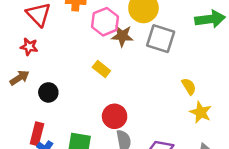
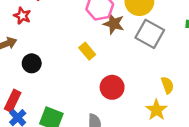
yellow star: (201, 112) -> (156, 110), moved
red circle: (115, 116) -> (112, 87), moved

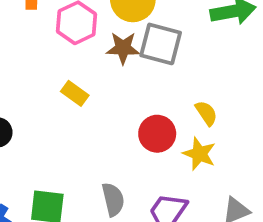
brown star: (114, 24) -> (123, 48), moved
red circle: (112, 87) -> (157, 134), moved

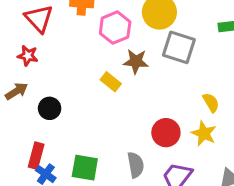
brown star: (123, 48) -> (136, 61), moved
red circle: (157, 134) -> (166, 133), moved

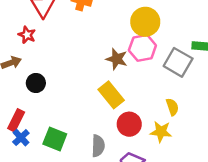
pink hexagon: (115, 28) -> (142, 48), moved
gray square: (179, 47) -> (178, 62), moved
yellow rectangle: (111, 82) -> (111, 95), moved, size x1.5
yellow star: (204, 134) -> (161, 132), turned -30

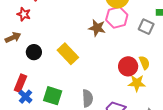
gray square: (178, 62) -> (146, 27), size x0.7
yellow rectangle: (111, 95) -> (68, 54), moved
red circle: (129, 124) -> (128, 66), moved

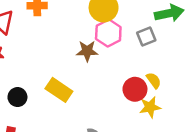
gray square: (146, 27) -> (146, 36), turned -35

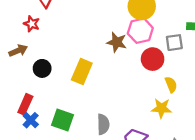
red circle: (135, 89) -> (153, 59), moved
yellow rectangle: (59, 90) -> (82, 71), turned 65

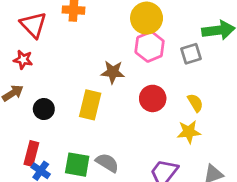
brown star: (117, 42) -> (113, 72), moved
red circle: (153, 59) -> (153, 98), moved
gray semicircle: (103, 124) -> (107, 163), moved, turned -48

